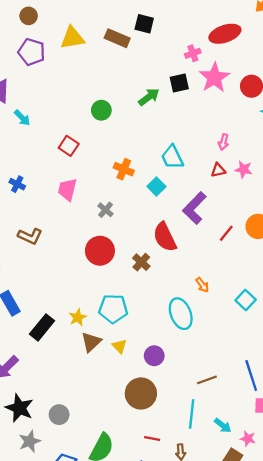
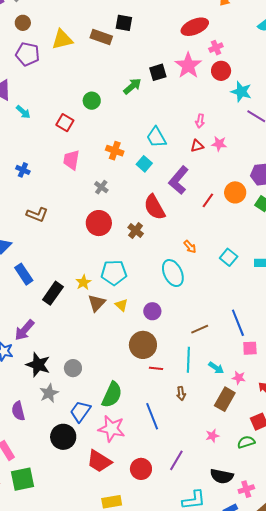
pink cross: (193, 53) -> (216, 48), moved
red square: (69, 146) -> (65, 123), moved
pink trapezoid: (67, 190) -> (71, 160), moved
red line: (152, 439) -> (156, 368), moved

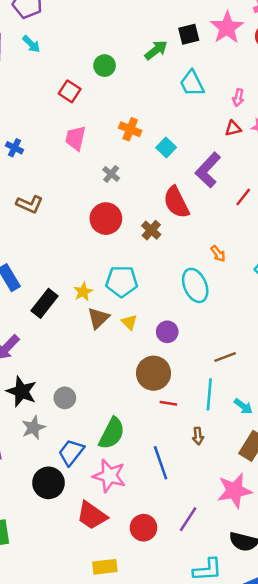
cyan arrow: (23, 112) -> (31, 44), moved
cyan trapezoid: (156, 137) -> (192, 83), moved
pink star: (212, 436) -> (234, 491), size x2.0

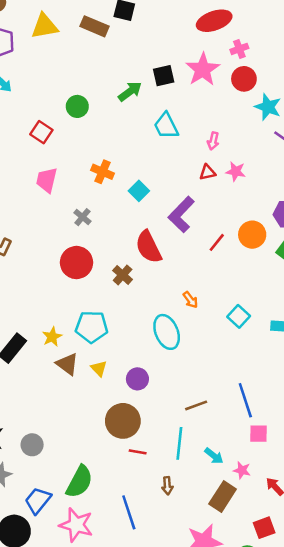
brown triangle: (98, 318) -> (67, 364), turned -40

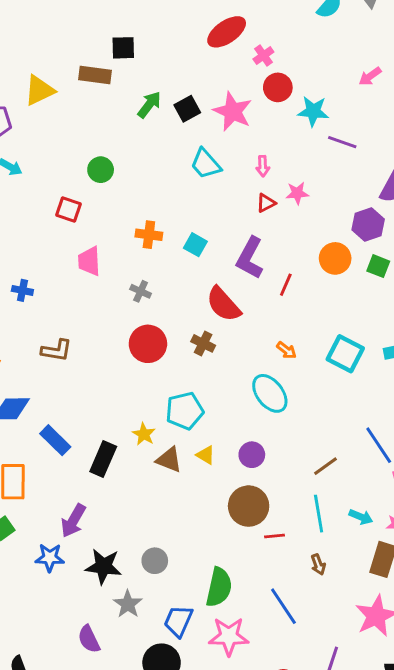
pink star: (203, 69) -> (233, 111), moved
green arrow: (130, 91) -> (149, 105), moved
red line: (217, 242) -> (286, 285), moved
cyan square: (239, 316) -> (345, 354), size x1.4

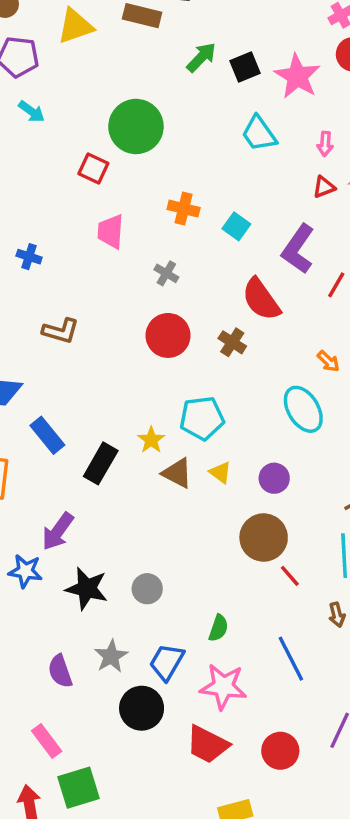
green circle: (101, 170) -> (136, 126), size x1.8
red line: (275, 536) -> (290, 576), turned 48
green semicircle: (219, 587) -> (218, 628), size x0.6
gray star: (128, 604) -> (111, 656), moved

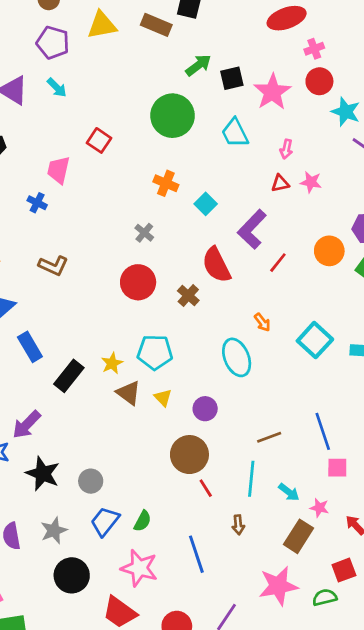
green circle: (136, 126) -> (173, 116), moved
pink trapezoid: (111, 231) -> (58, 170), moved
blue trapezoid: (167, 662) -> (105, 521), moved

